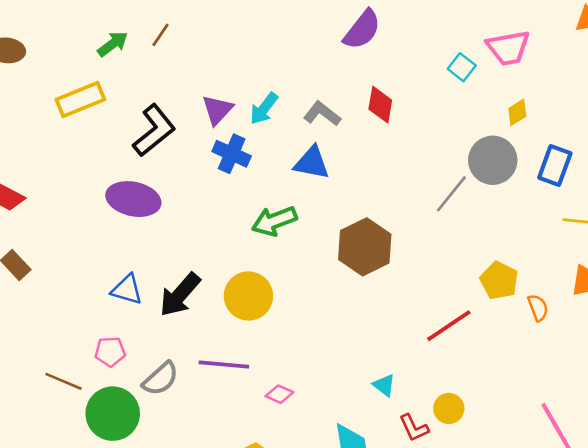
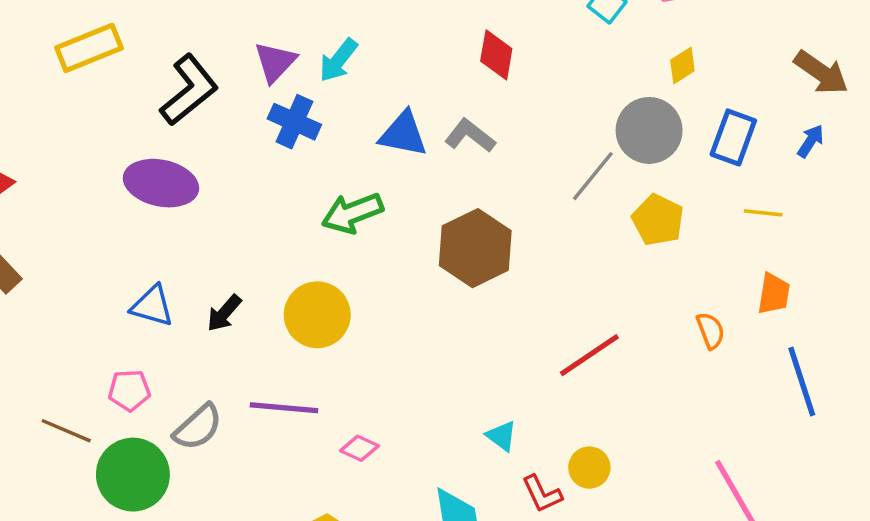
gray L-shape: (322, 114) -> (470, 136), moved
yellow pentagon: (499, 280) -> (658, 220), moved
black arrow: (180, 295) -> (224, 313), size x0.6

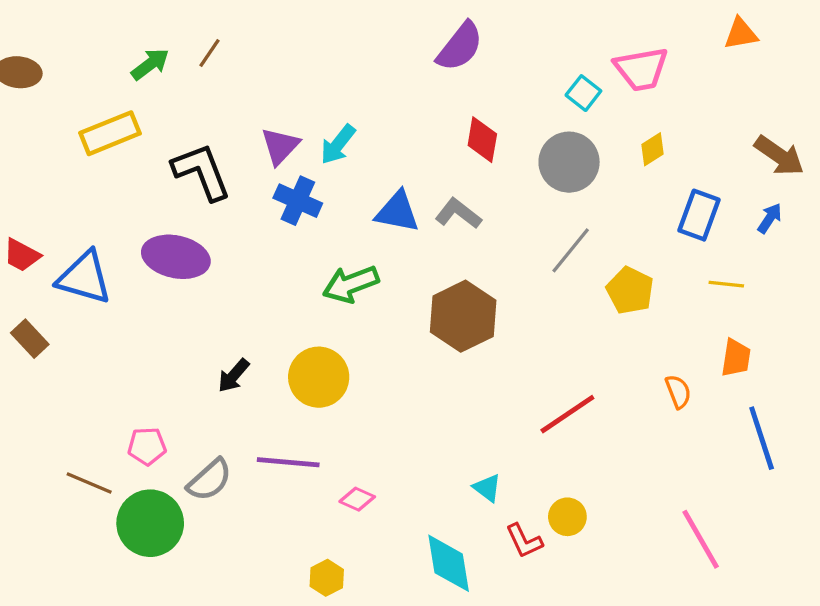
black L-shape: (189, 90) -> (202, 172), turned -72
gray circle: (649, 130) -> (569, 162), moved
blue triangle: (152, 306) -> (84, 278), moved, size x1.4

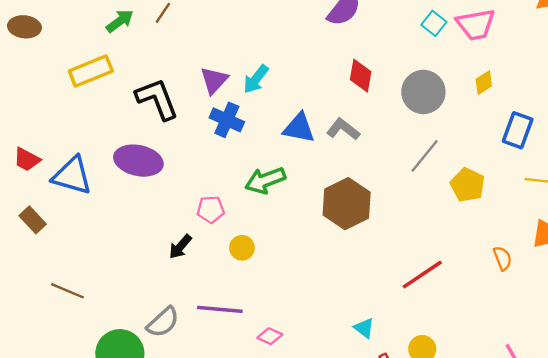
cyan square: (583, 93) -> (434, 23), moved
yellow circle: (319, 377) -> (242, 248), size x0.6
pink pentagon: (147, 446) -> (211, 209), moved
brown line: (89, 483) -> (68, 291), moved

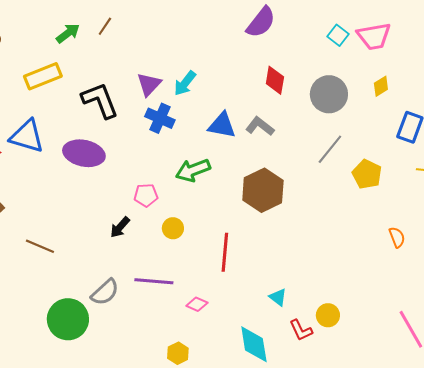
blue triangle: (72, 176) -> (27, 136), moved
red line: (422, 275) -> (225, 252), moved, turned -51
brown line: (68, 291) -> (40, 246), moved

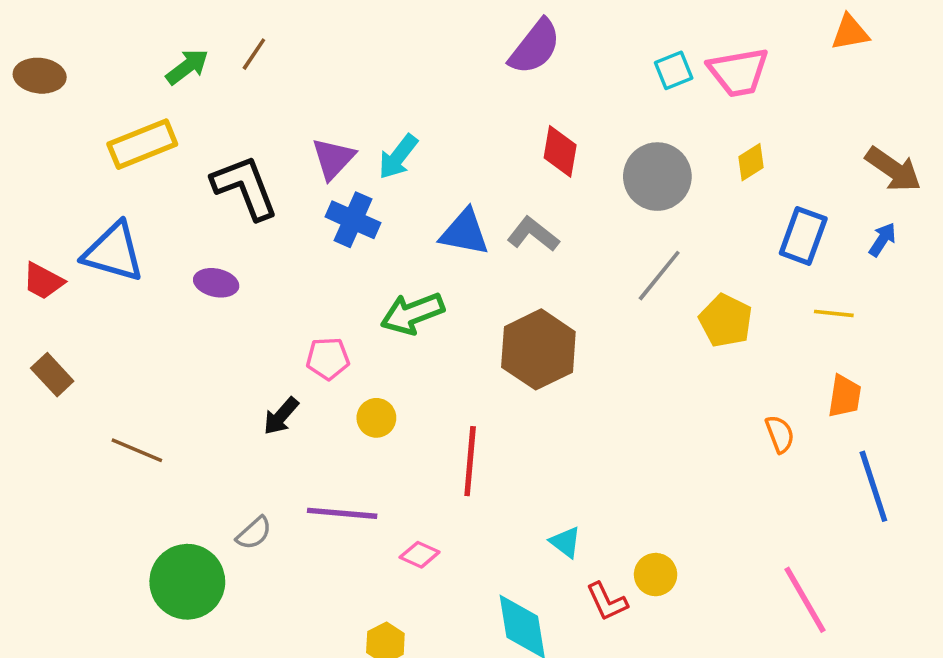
cyan square: (338, 35) -> (674, 70), turned 30
purple ellipse: (84, 153) -> (216, 283), size x0.6
gray semicircle: (105, 292) -> (254, 533), size x0.7

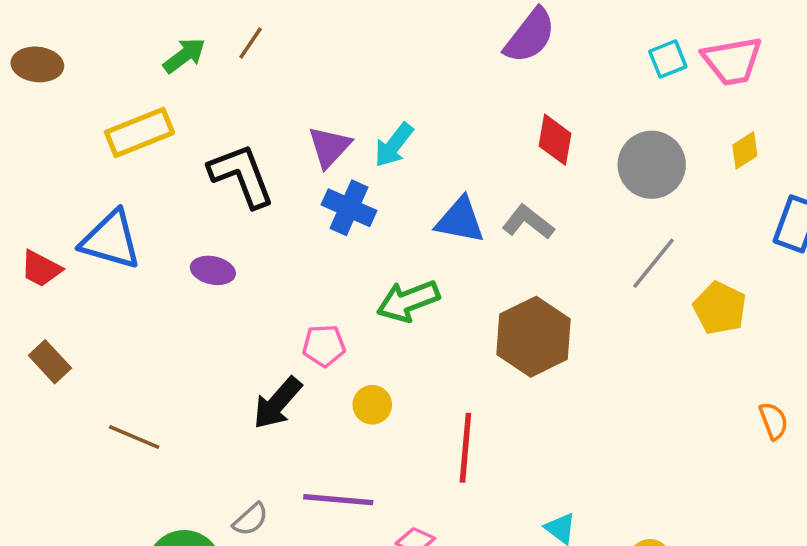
black arrow: (281, 416) -> (277, 403), size x1.4

